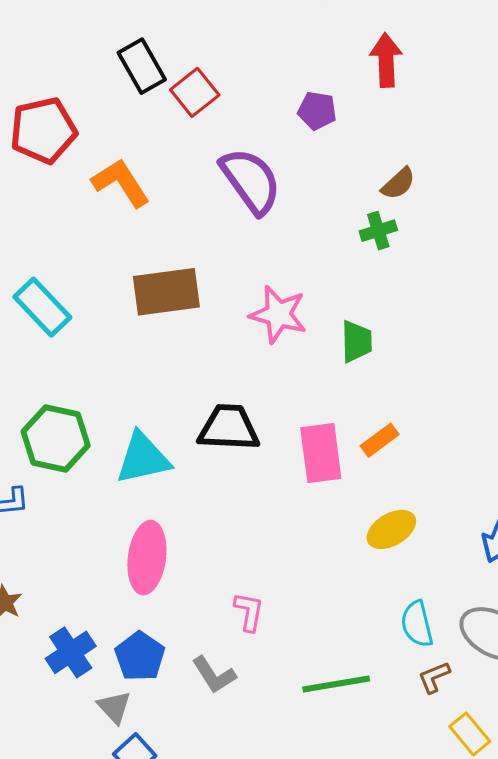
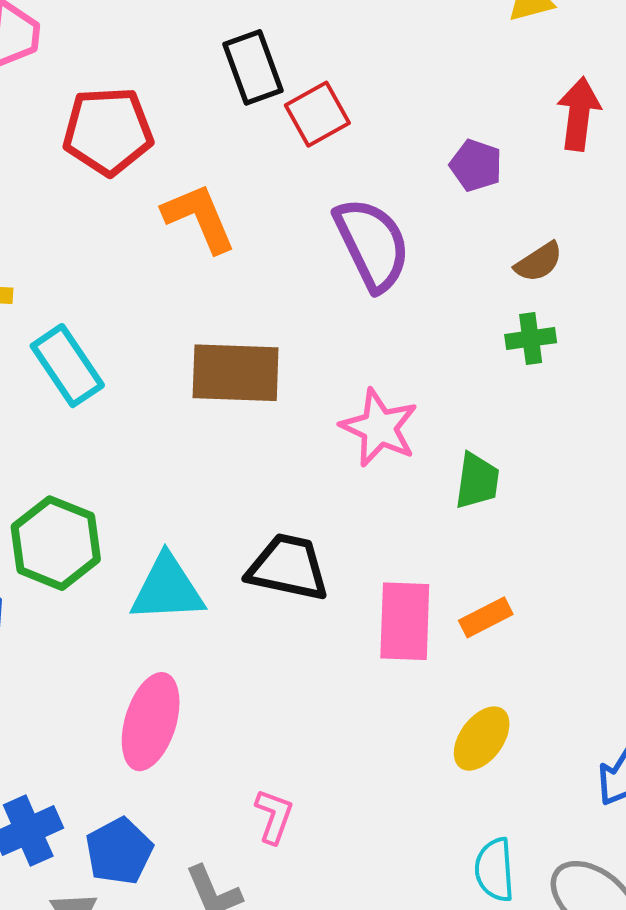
brown semicircle: (398, 184) -> (539, 262), moved
yellow ellipse: (391, 529) -> (482, 739), turned -33

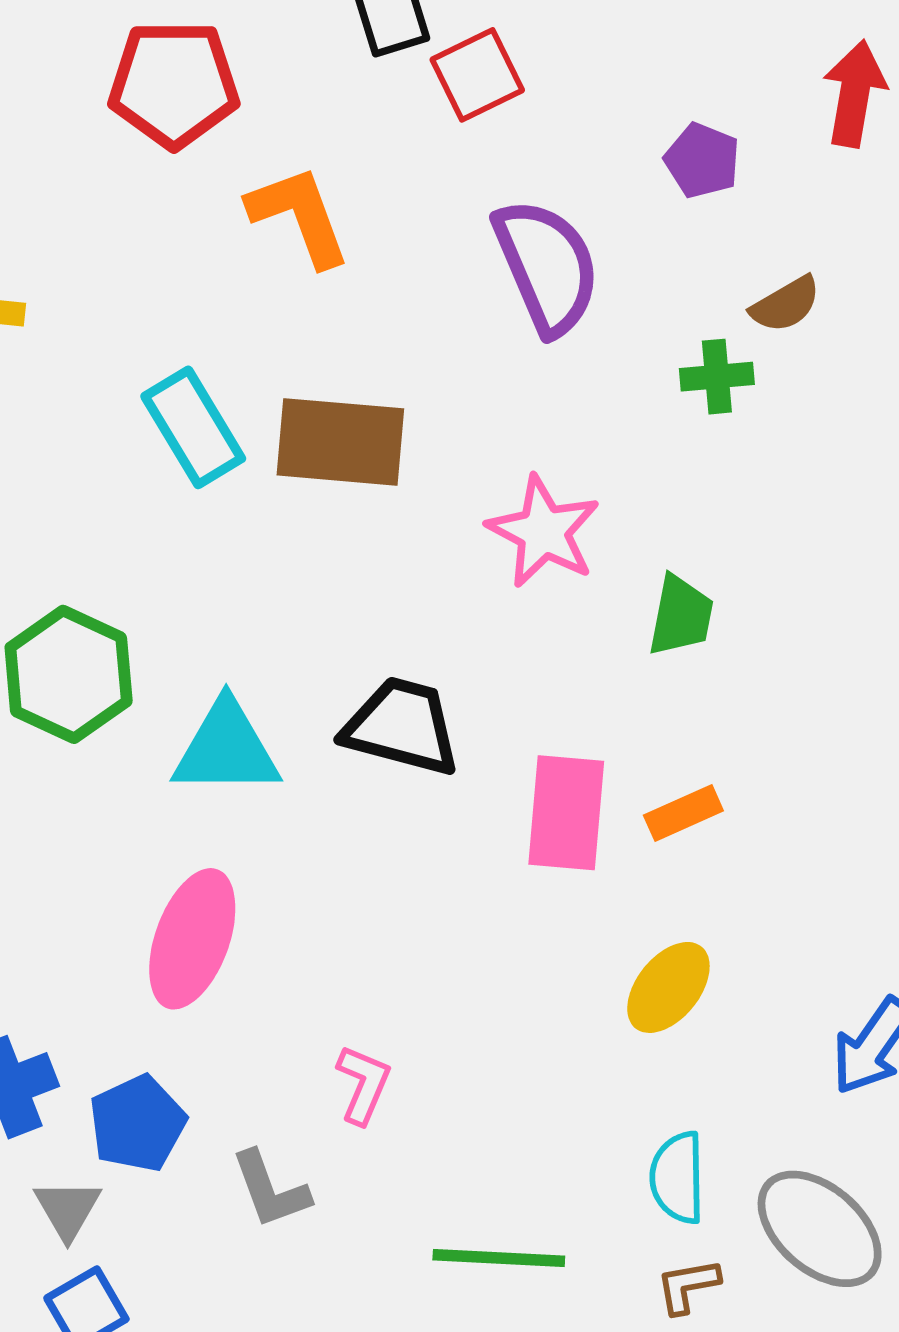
green cross: (531, 339) -> (717, 377), moved
cyan rectangle: (67, 366) -> (193, 427), moved

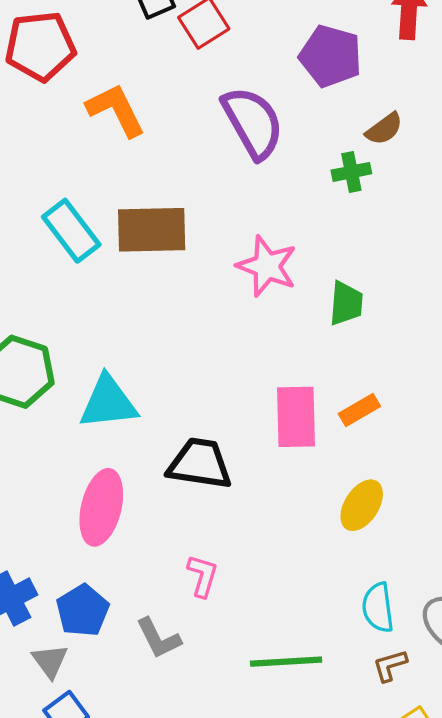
purple pentagon: (702, 161) -> (331, 56), size x1.5
black trapezoid: (402, 726) -> (200, 464), moved

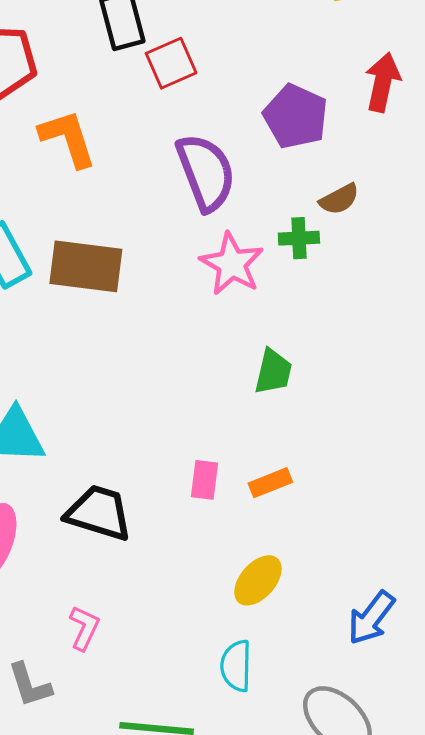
pink star: (267, 266) -> (232, 264), moved
pink rectangle: (296, 417) -> (204, 480), size x0.6
cyan semicircle: (378, 608) -> (236, 666), moved

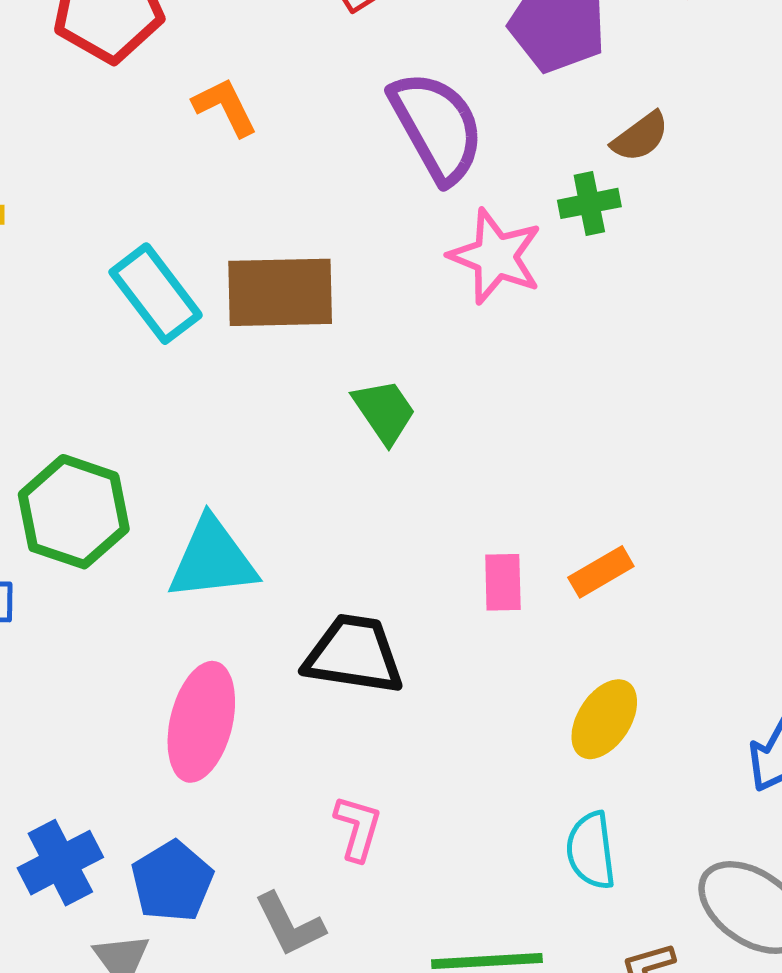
orange L-shape: (68, 138) -> (225, 107), size x0.7
green trapezoid: (273, 372) -> (384, 411), moved, turned -39

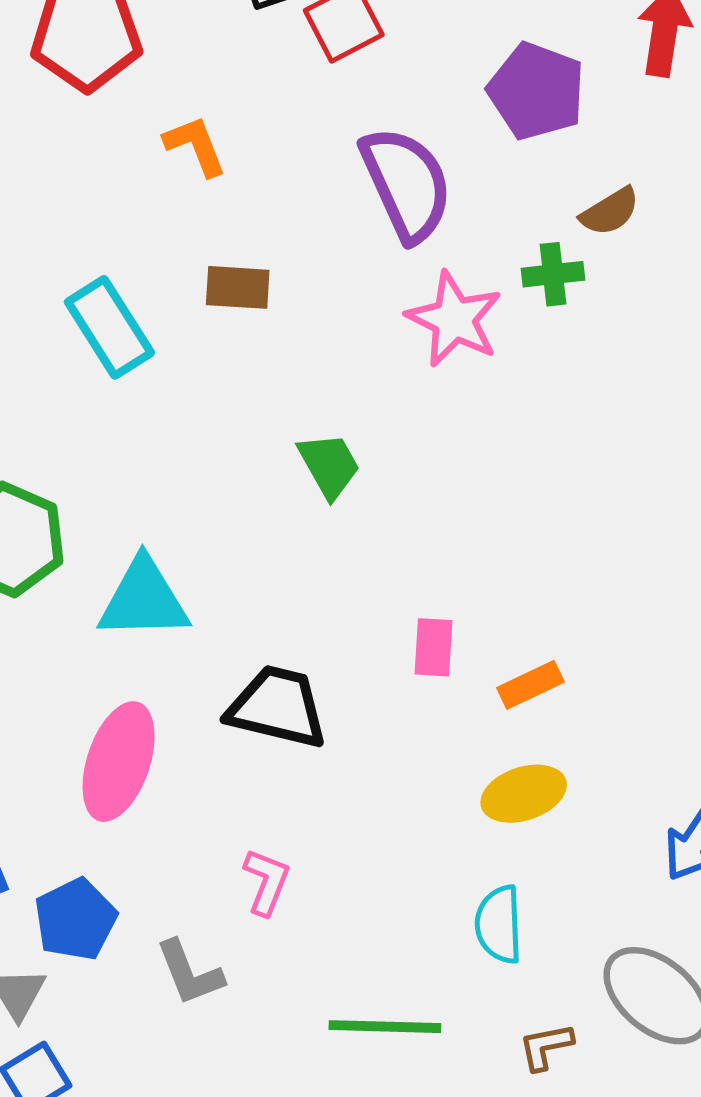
brown rectangle: (280, 292) -> (238, 287), moved, size x0.6
orange rectangle: (601, 572) -> (530, 685), moved
yellow ellipse: (604, 719) -> (524, 794), turned 34

